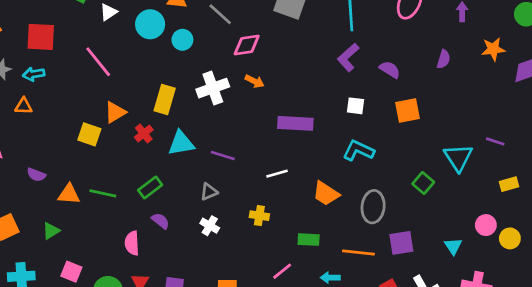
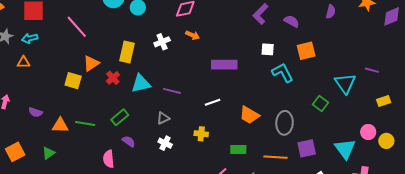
white cross: (213, 88) -> (162, 42), size x0.7
cyan L-shape: (358, 151) -> (283, 73), moved, turned 40
cyan triangle: (453, 246) -> (345, 149), size x1.6

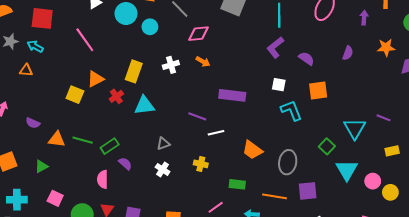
cyan arrow: (30, 38) -> (35, 46), turned 35
purple line: (172, 91) -> (197, 116), moved
green rectangle: (120, 117) -> (110, 146), moved
cyan triangle: (345, 149) -> (347, 170), moved

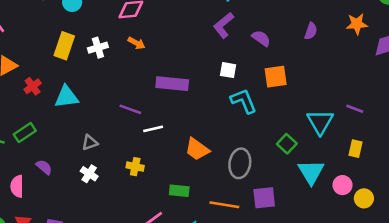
yellow rectangle: (134, 71) -> (64, 46), moved
green rectangle: (110, 146) -> (25, 133), moved
yellow rectangle: (392, 151) -> (355, 149), moved, turned -64

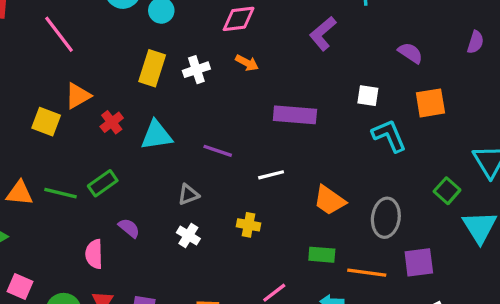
purple L-shape: (223, 25) -> (323, 34), moved
purple line: (130, 109) -> (218, 151), moved
green rectangle: (179, 191) -> (322, 255), moved

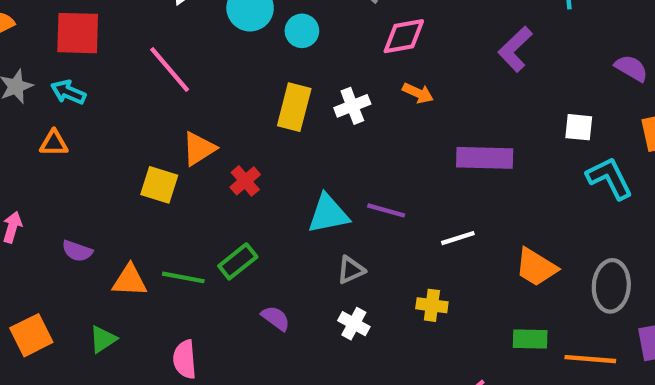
cyan triangle: (156, 135) -> (328, 214), moved
pink semicircle: (94, 254) -> (185, 359), moved

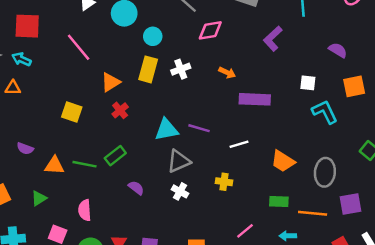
cyan circle: (302, 31) -> (153, 36), moved
orange arrow: (418, 93) -> (227, 73), moved
orange triangle: (199, 149) -> (110, 82), moved
gray triangle: (351, 270) -> (179, 161), size x1.5

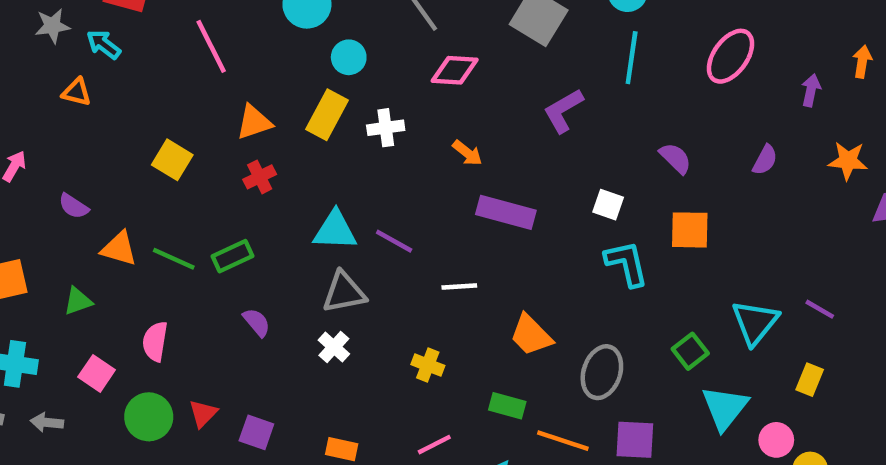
yellow cross: (224, 182) -> (428, 365), moved

